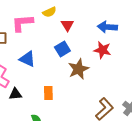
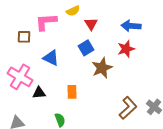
red star: (102, 50) -> (126, 49), turned -30

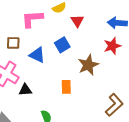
brown square: (24, 37) -> (13, 43), moved
blue square: (86, 48) -> (62, 45), moved
orange rectangle: (72, 92) -> (66, 87), moved

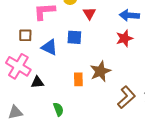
blue square: (62, 45) -> (74, 37), turned 35
brown star: (88, 65) -> (100, 71), moved

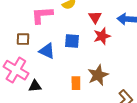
red triangle: (89, 13) -> (95, 17), moved
red star: (124, 38) -> (102, 36), moved

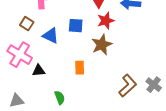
brown square: (23, 39) -> (27, 24), turned 32
brown star: (98, 75) -> (102, 45), moved

